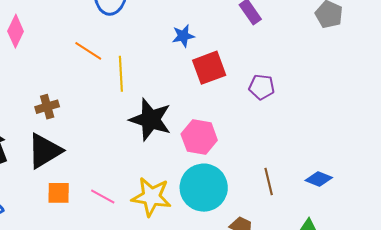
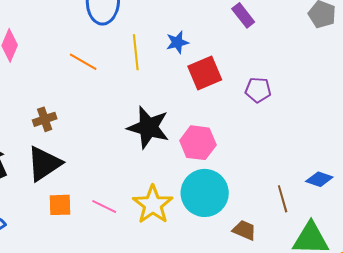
yellow line: (121, 74) -> (136, 52), moved
brown line: (269, 182) -> (283, 199), moved
yellow star: (151, 197) -> (153, 205), turned 30

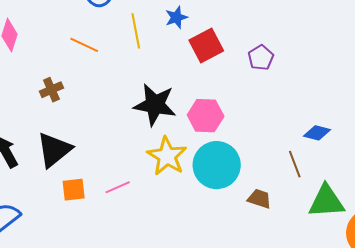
purple pentagon: (258, 90) -> (261, 58), turned -30
brown cross: (45, 119) -> (51, 90), moved
blue diamond: (319, 179) -> (317, 133), moved
yellow star: (153, 205) -> (167, 156), moved
pink line: (104, 206) -> (118, 187), turned -45

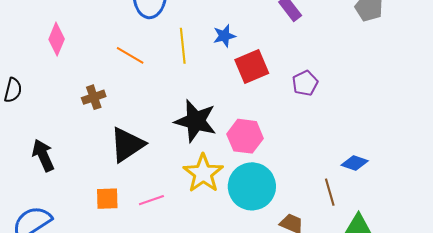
black triangle: (54, 150) -> (127, 145), moved

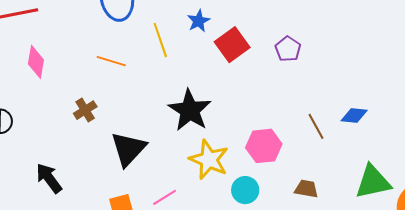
black star: (196, 121) -> (190, 110), turned 30
pink hexagon: (245, 136) -> (264, 146), moved
cyan circle: (252, 186) -> (245, 190), moved, size x0.6
brown line: (330, 192) -> (316, 126), moved

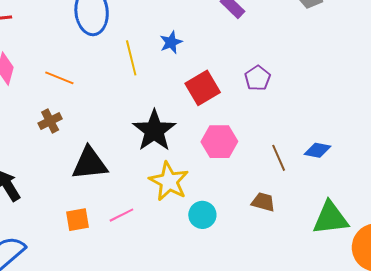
red square: (232, 45) -> (203, 88), moved
orange line: (111, 61) -> (59, 78), moved
pink hexagon: (264, 146) -> (219, 142), moved
black triangle: (128, 149) -> (90, 163), turned 36
brown trapezoid: (306, 189) -> (263, 202), moved

